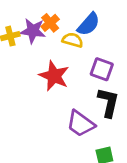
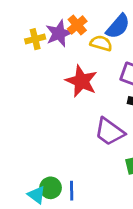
purple star: (33, 31) -> (59, 33), turned -30

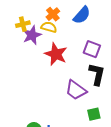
purple star: (59, 33) -> (32, 35), moved
yellow semicircle: (101, 43) -> (49, 27), moved

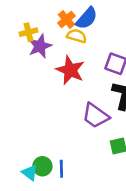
blue semicircle: (82, 15) -> (87, 18), moved
yellow semicircle: (49, 27) -> (77, 36), moved

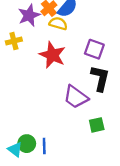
yellow cross: (29, 32) -> (14, 41), moved
purple star: (40, 46) -> (29, 15), moved

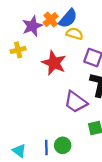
yellow semicircle: (58, 23) -> (75, 34), moved
green circle: (27, 144) -> (63, 145), moved

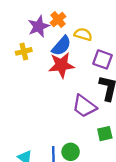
blue semicircle: (68, 18) -> (61, 46), moved
red star: (54, 63) -> (61, 65), turned -30

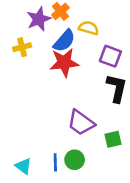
purple trapezoid: (84, 106) -> (81, 123), moved

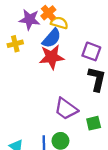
purple star: (39, 19) -> (30, 19), turned 30
yellow semicircle: (89, 28) -> (59, 23), moved

